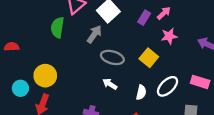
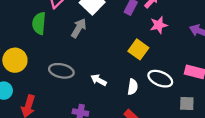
gray ellipse: (112, 57) -> (61, 71), moved
yellow circle: (45, 76) -> (15, 60), moved
white ellipse: (168, 86) -> (160, 79), turned 70

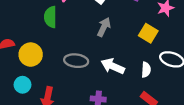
gray arrow: (79, 28) -> (104, 27), moved
white arrow: (99, 80) -> (113, 66), size x1.5

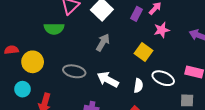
green semicircle: (50, 17) -> (54, 29), turned -96

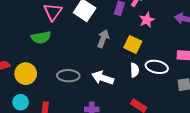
gray arrow: (103, 42) -> (103, 39), moved
white semicircle: (138, 86) -> (135, 70), moved

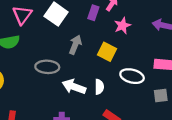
white semicircle: (135, 70) -> (99, 87), moved
gray ellipse: (68, 76) -> (47, 67), moved

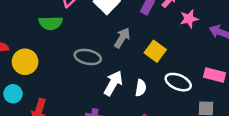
pink star: (122, 26) -> (189, 19), moved
white arrow: (74, 87) -> (113, 83), turned 90

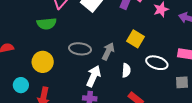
gray arrow: (122, 38) -> (108, 51), moved
yellow circle: (25, 62) -> (43, 62), moved
white arrow: (113, 83) -> (93, 76), moved

